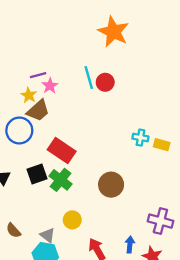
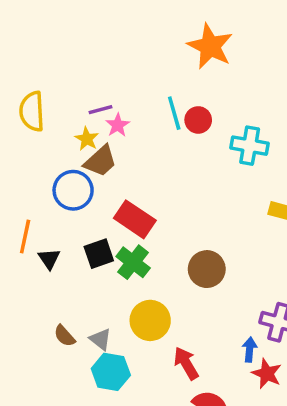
cyan cross: (140, 138) -> (250, 146), moved, size x1.5
yellow circle: (72, 220) -> (150, 320), size x1.5
gray triangle: (48, 235) -> (100, 339), moved
blue arrow: (130, 245) -> (250, 350), moved

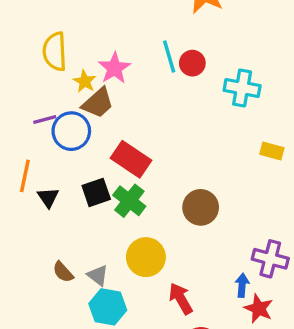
purple line: (100, 110) -> (45, 120), moved
yellow semicircle: (32, 111) -> (55, 52), moved
pink star: (118, 125) -> (114, 68), size x1.4

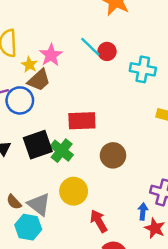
cyan line: (169, 56) -> (90, 47), turned -30
red rectangle: (131, 159) -> (82, 121), moved, turned -36
black square: (96, 192) -> (38, 145), size x1.4
gray triangle: (98, 275) -> (39, 204), size x1.5
cyan hexagon: (108, 307) -> (28, 227), moved

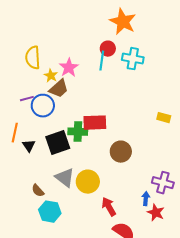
cyan line: (90, 47) -> (102, 61), turned 54
red circle: (107, 51) -> (108, 49), moved
cyan cross: (143, 69) -> (133, 59), moved
green cross: (62, 151) -> (78, 132), moved, turned -36
gray triangle: (39, 204) -> (65, 178), moved

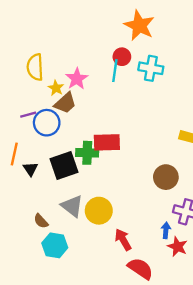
brown circle: (121, 152) -> (166, 177), moved

